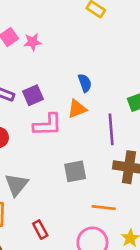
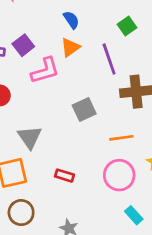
red rectangle: (40, 230) -> (65, 176), turned -30

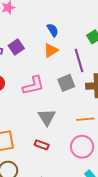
pink L-shape: (45, 71) -> (33, 85), moved
gray square: (84, 109) -> (66, 83), moved
gray triangle: (30, 137) -> (47, 117), moved

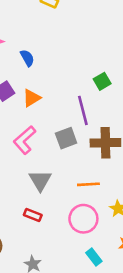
blue semicircle: (53, 30) -> (27, 58), moved
orange triangle: (51, 50) -> (32, 98), moved
pink L-shape: (33, 85) -> (25, 140), turned 150

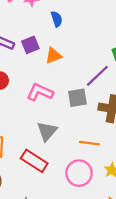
purple line: (83, 110) -> (97, 76), turned 50
pink L-shape: (25, 140) -> (40, 92), turned 55
red rectangle: (33, 215) -> (34, 161), size x1.6

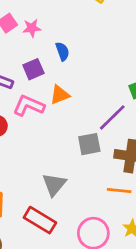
purple square: (30, 45) -> (33, 69), moved
pink L-shape: (40, 92) -> (29, 106), moved
orange line: (89, 143) -> (119, 191), moved

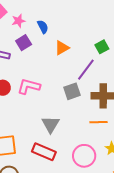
pink star: (32, 28) -> (18, 21), moved
orange triangle: (60, 95) -> (62, 48), moved
pink L-shape: (29, 106) -> (29, 86), moved

